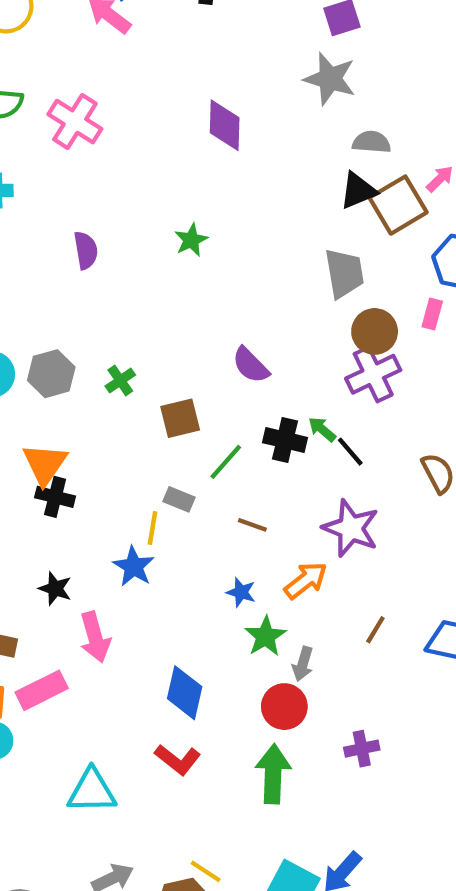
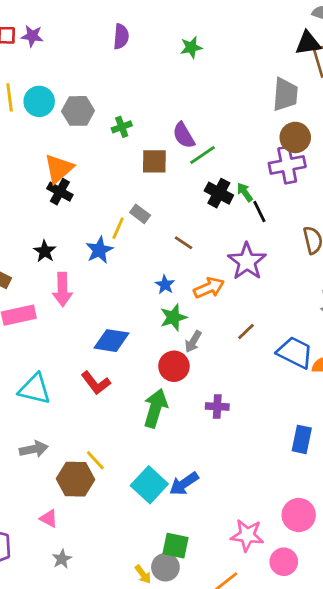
purple semicircle: (251, 365) -> (184, 135), moved
green line: (226, 462) -> (203, 155), moved
blue diamond: (185, 693) -> (111, 341), turned 72

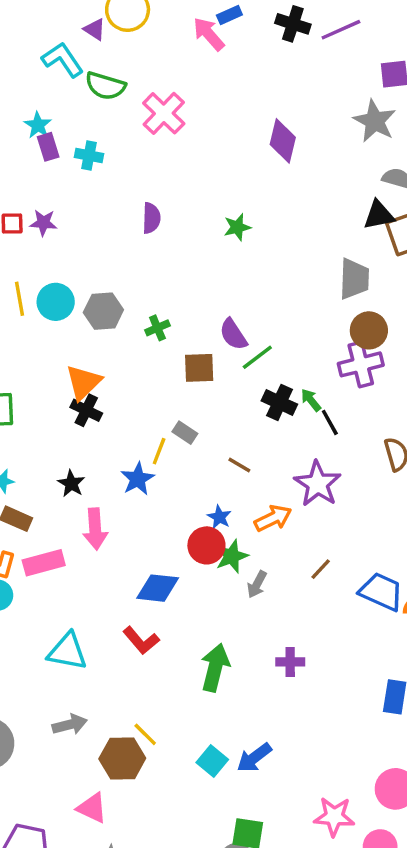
red circle: (174, 366) -> (206, 545), moved
cyan square: (149, 485) -> (212, 761), size x0.7
pink triangle: (49, 518) -> (92, 808), size x1.4

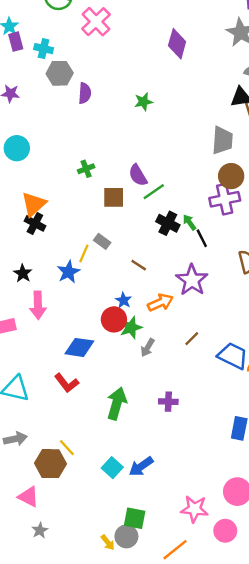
gray hexagon: (103, 311) -> (60, 73), moved

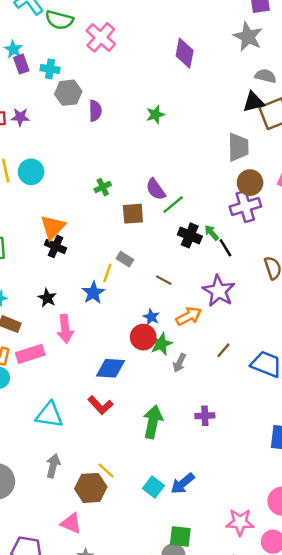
gray arrow: (15, 439) -> (53, 466), turned -60

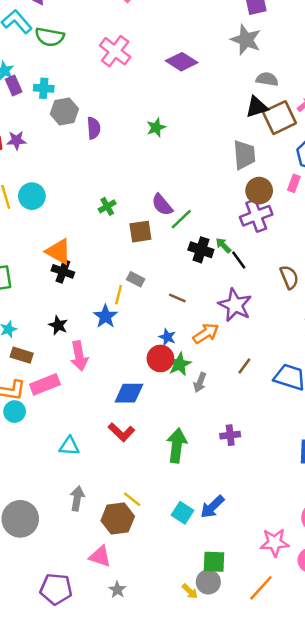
pink cross: (101, 37) -> (115, 51), moved
purple diamond: (185, 53) -> (182, 62), turned -64
orange triangle: (53, 227) -> (59, 252), turned -40
cyan triangle: (49, 415) -> (69, 446), size x0.7

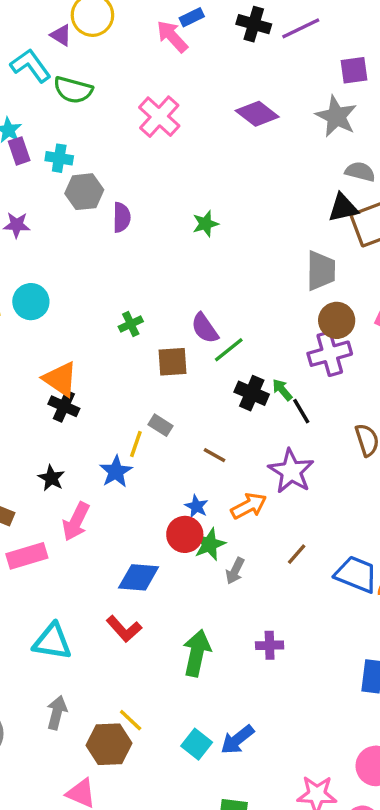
purple diamond: (182, 62) -> (257, 114), moved
pink arrow: (79, 356) -> (76, 522), turned 32
cyan triangle: (69, 446) -> (52, 642), size x1.4

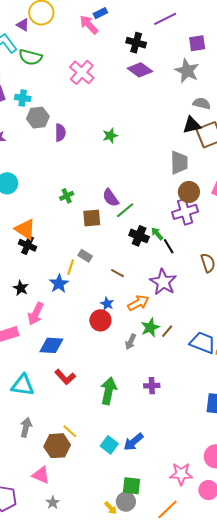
black cross: (254, 24) -> (136, 43), moved
green star: (210, 544) -> (150, 327), moved
blue diamond: (139, 577) -> (51, 345), moved

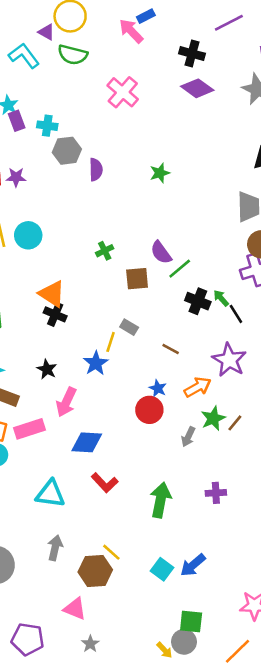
green semicircle: (30, 57) -> (73, 55), moved

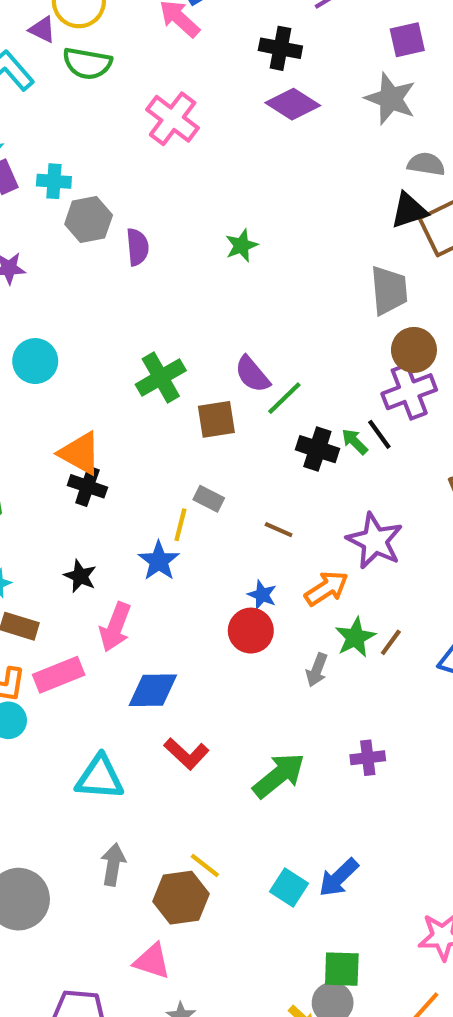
green cross: (105, 251) -> (161, 377), size x1.6
black line: (236, 314) -> (379, 434), moved
green arrow: (160, 500) -> (279, 775), turned 44

